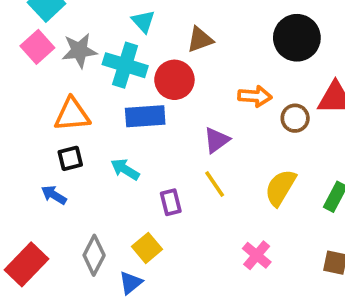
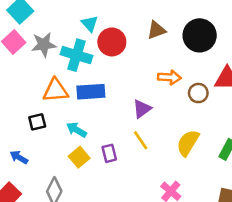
brown triangle: (200, 40) -> (156, 30), moved
red circle: (174, 80) -> (112, 42), moved
orange triangle: (72, 115) -> (56, 90), moved
blue arrow: (54, 195) -> (19, 157), moved
yellow square: (147, 248) -> (79, 157), moved

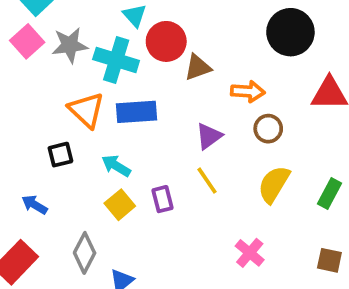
brown triangle: (156, 30) -> (198, 67), moved
orange triangle: (56, 90) -> (86, 110), turned 48
brown circle: (198, 93) -> (268, 129), moved

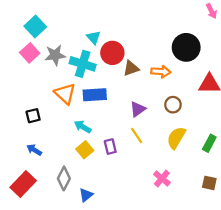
orange arrow: (248, 92) -> (161, 72), moved
black square: (60, 155) -> (33, 116), moved

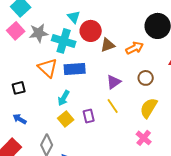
orange arrow: (161, 72) -> (135, 48), turned -30
cyan arrow: (83, 127) -> (64, 98), turned -91
pink cross: (162, 178) -> (144, 138), moved

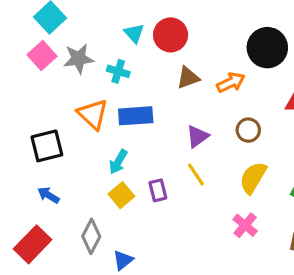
red circle: (91, 31) -> (171, 35), moved
cyan cross: (64, 41) -> (118, 71), size x0.6
black square: (19, 88) -> (47, 146), size x1.5

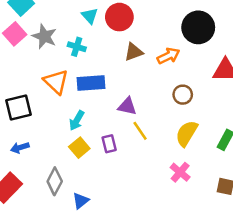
gray star: (79, 59) -> (44, 36), turned 30
purple triangle: (198, 136) -> (127, 106), moved, turned 48
blue arrow: (48, 195) -> (20, 148), turned -48

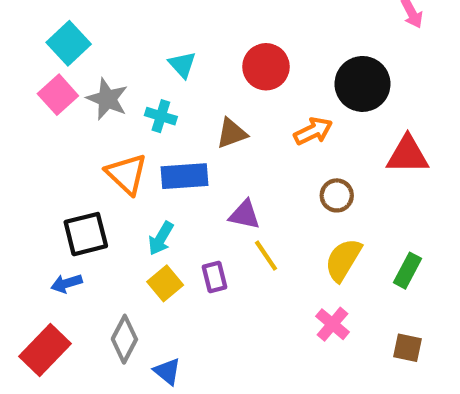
red circle: (119, 17) -> (266, 67), moved
brown triangle: (134, 52) -> (232, 133), moved
black square: (19, 108) -> (86, 234), moved
blue triangle: (81, 201) -> (167, 371), turned -42

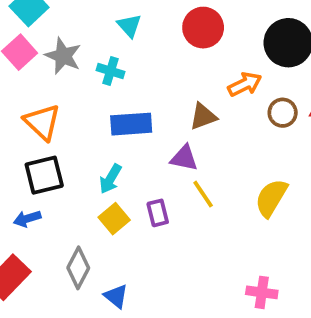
brown triangle: (232, 133) -> (203, 116), moved
orange triangle: (127, 174) -> (42, 122), moved
brown circle: (337, 195) -> (283, 113), moved
pink cross: (332, 324) -> (262, 292), moved, turned -32

